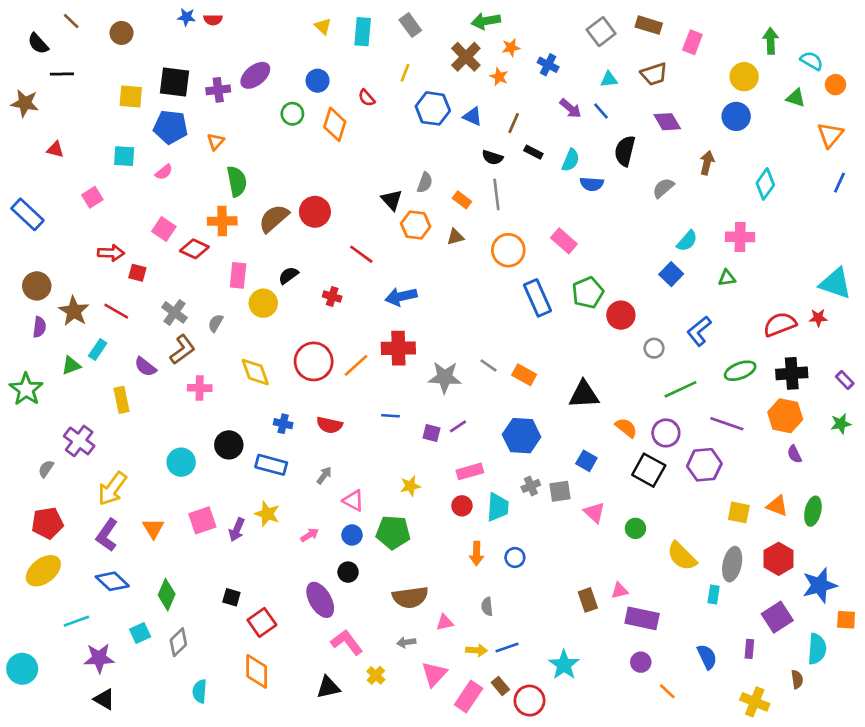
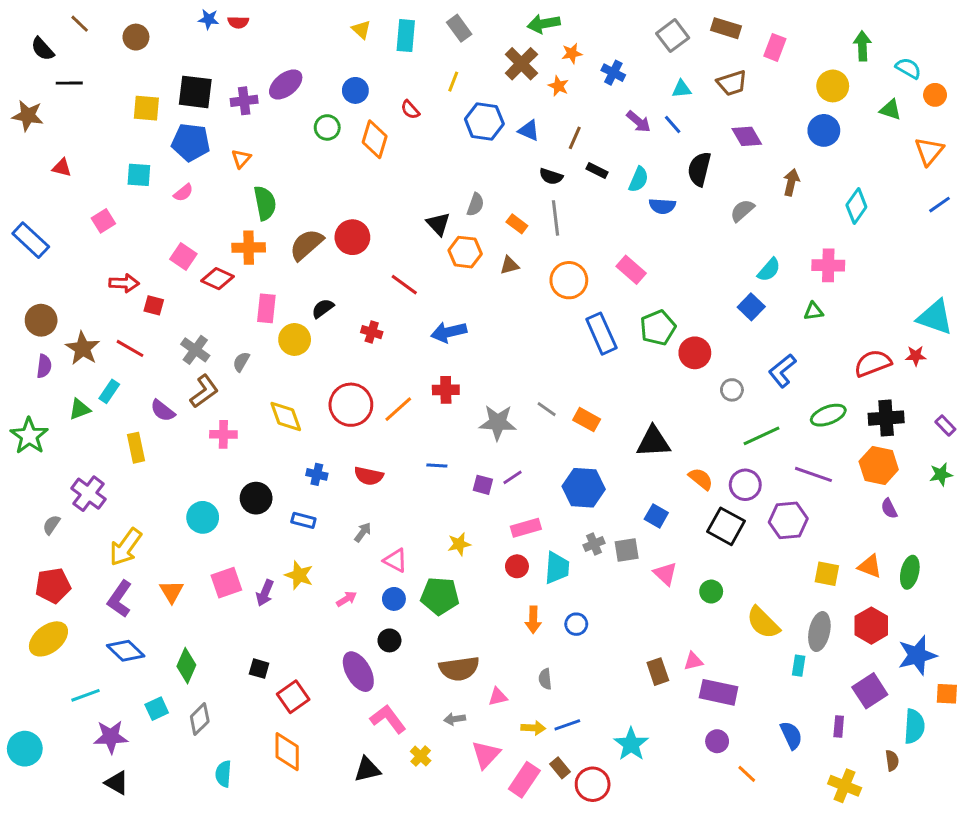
blue line: (839, 183) -> (939, 205), turned 30
red cross: (398, 348) -> (446, 390), size x0.7
blue rectangle: (271, 465) -> (303, 520), size x0.7

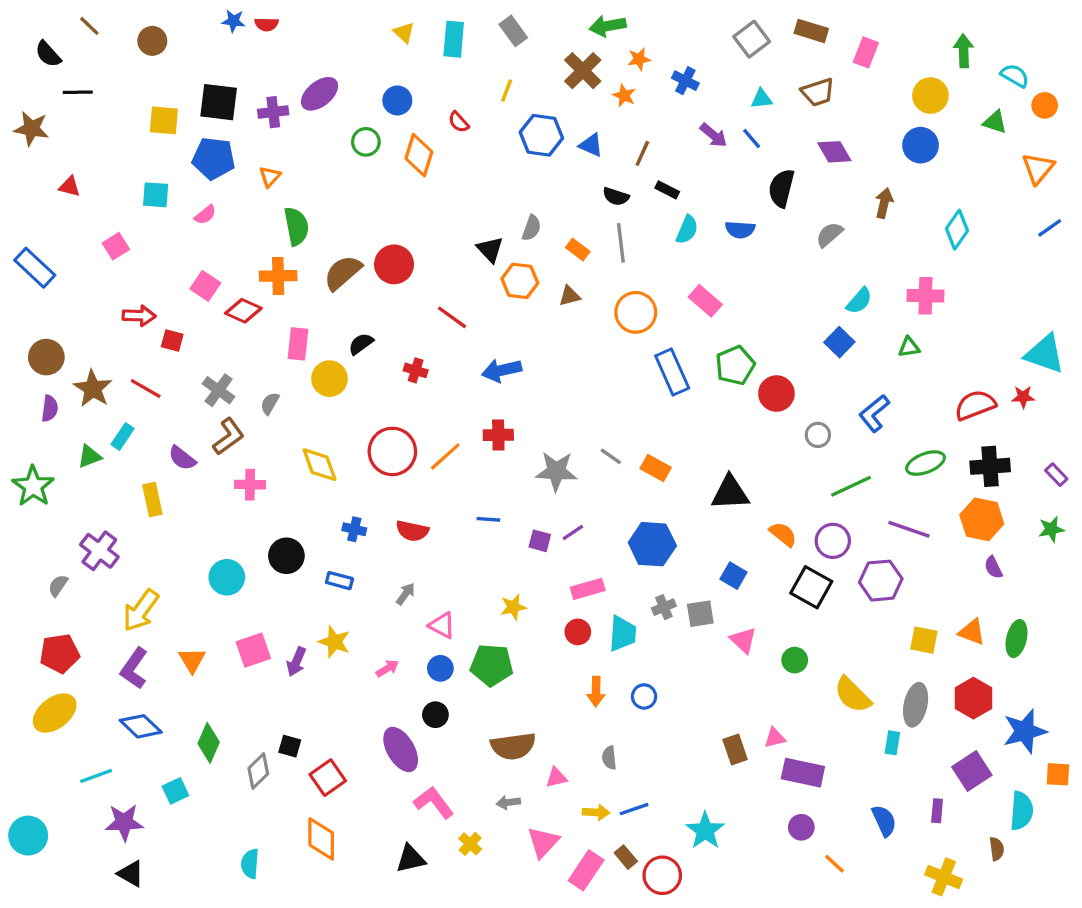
cyan semicircle: (639, 179) -> (687, 230), moved
gray diamond: (200, 719) -> (258, 771), moved

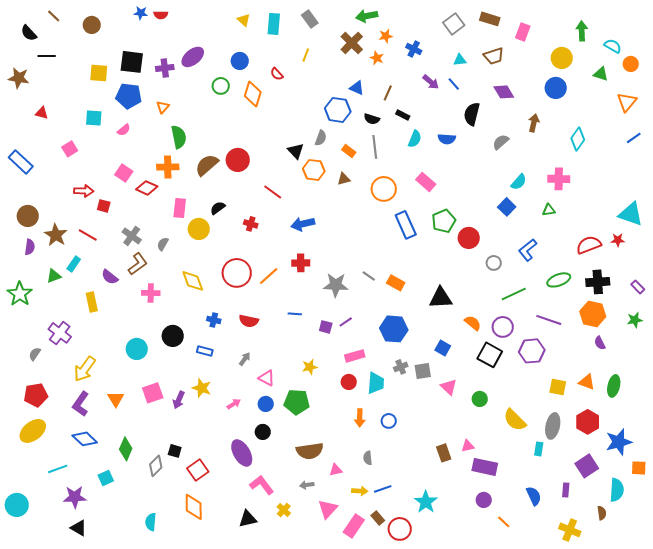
blue hexagon: (541, 135) -> (338, 110), moved

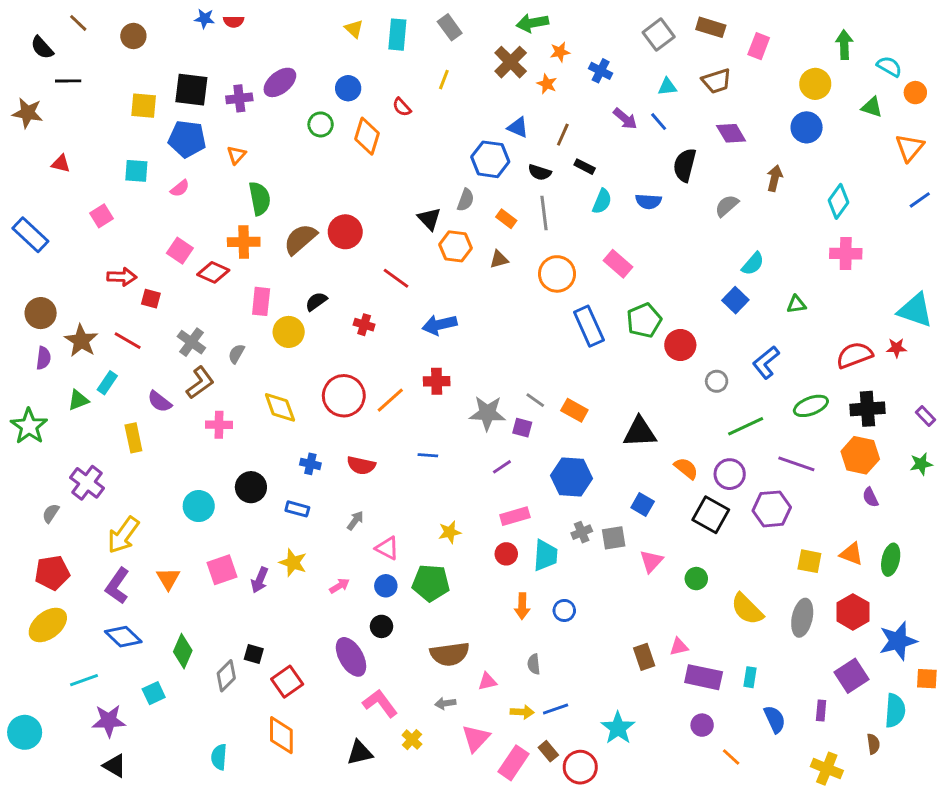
pink cross: (559, 179) -> (846, 254), moved
purple square: (326, 327) -> (522, 428), moved
pink triangle: (449, 387) -> (651, 561), turned 30
cyan rectangle: (539, 449) -> (750, 677), moved

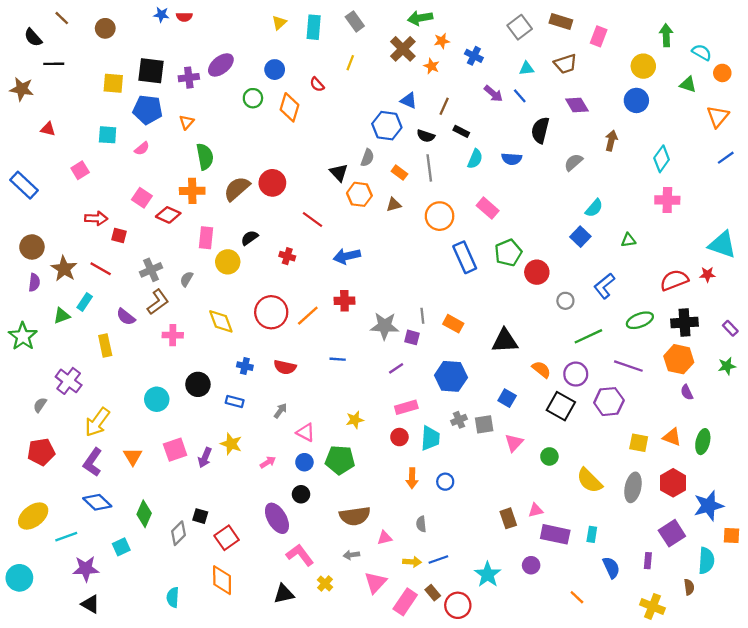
yellow triangle: (354, 29) -> (279, 23), turned 35
gray cross: (191, 342) -> (151, 270), turned 30
gray line: (535, 400) -> (422, 316), turned 49
yellow ellipse: (48, 625) -> (33, 516), moved
purple circle: (702, 725) -> (531, 565), moved

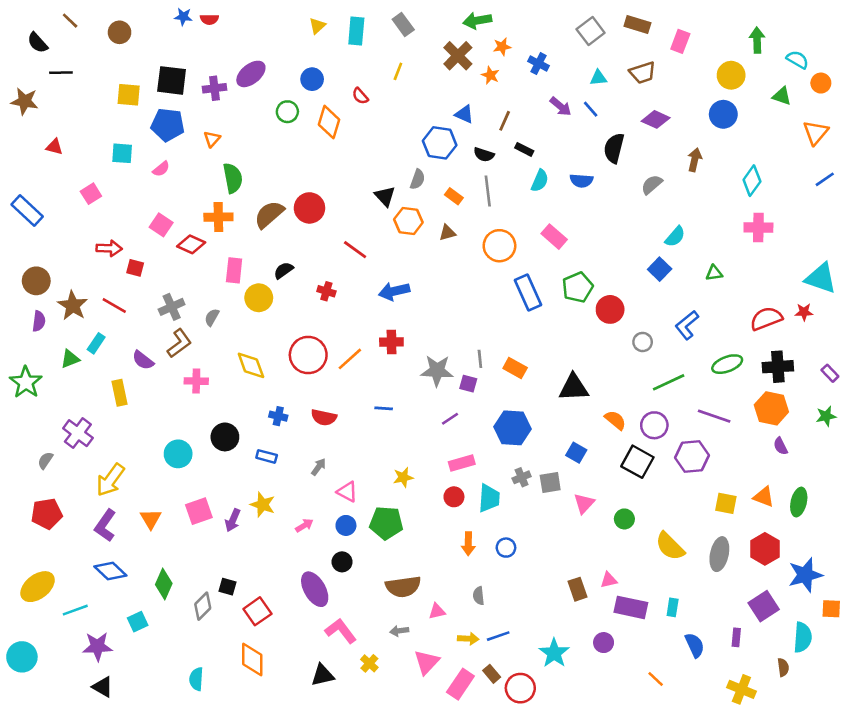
purple diamond: (577, 105) -> (656, 119), turned -35

